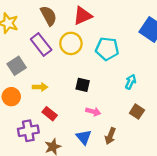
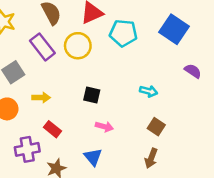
cyan pentagon: (107, 49) -> (123, 33), moved
cyan arrow: (131, 82) -> (149, 91), turned 80
brown arrow: (110, 136) -> (151, 158), moved

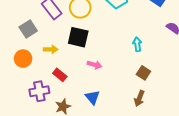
cyan arrow: (149, 91) -> (137, 44), turned -112
black square: (92, 95) -> (78, 37), moved, size x1.5
pink arrow: (104, 127) -> (94, 65), moved

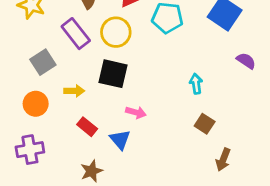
purple cross: (39, 91) -> (30, 150), moved
blue triangle: (92, 97) -> (120, 140), moved
brown arrow: (139, 98) -> (223, 160), moved

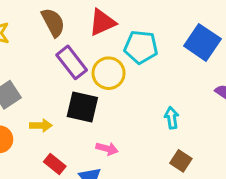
yellow circle: (116, 32) -> (109, 73), moved
purple rectangle: (76, 34) -> (72, 62), moved

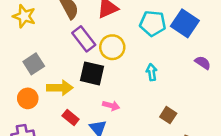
cyan pentagon: (141, 47) -> (153, 23), moved
cyan arrow: (172, 118) -> (152, 72), moved
yellow arrow: (41, 125) -> (60, 88), size x1.5

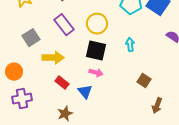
purple rectangle: (84, 39) -> (64, 25), moved
black square: (92, 73) -> (96, 51), moved
orange circle: (28, 98) -> (14, 72), moved

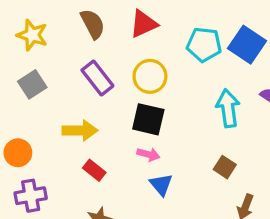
gray square: (31, 38) -> (32, 84), moved
cyan arrow: (130, 45) -> (228, 108), moved, size x1.6
blue triangle: (85, 92) -> (161, 185), moved

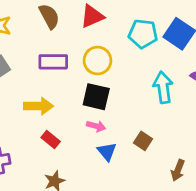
purple rectangle: (97, 78) -> (53, 62), turned -52
brown square: (225, 167) -> (143, 141), moved

